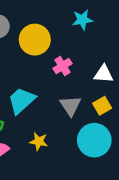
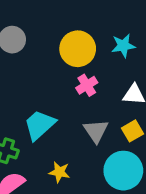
cyan star: (82, 20) -> (123, 46), moved
yellow circle: (35, 40) -> (78, 49), moved

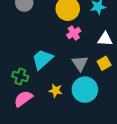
cyan circle: (123, 171) -> (85, 90), moved

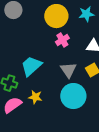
yellow star: (56, 91) -> (35, 97), moved

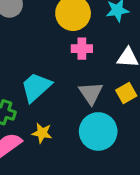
pink cross: (62, 40) -> (82, 49), turned 32

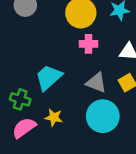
gray triangle: (91, 93) -> (96, 83), turned -35

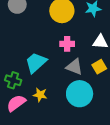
pink cross: (89, 44) -> (67, 44), moved

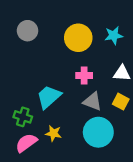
yellow square: (99, 67) -> (121, 102), turned -32

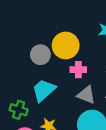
gray circle: (27, 31) -> (40, 55), moved
yellow circle: (78, 38) -> (66, 45), moved

